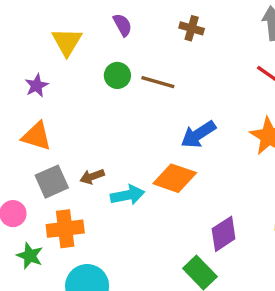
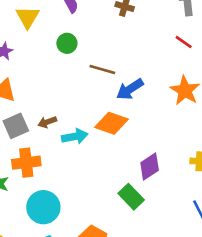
brown line: (158, 82) -> (102, 70), moved

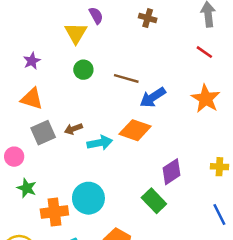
yellow triangle: (28, 17) -> (76, 33), moved
green circle: (67, 43) -> (83, 70), moved
orange cross: (26, 163) -> (54, 212), moved
cyan circle: (43, 207) -> (88, 198), moved

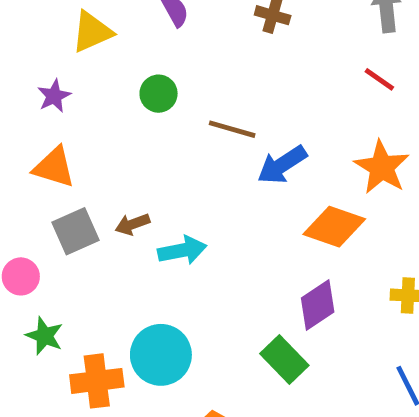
yellow triangle: (76, 33) -> (92, 32), moved, turned 35
green circle: (83, 70) -> (159, 94), moved
orange diamond: (135, 130) -> (334, 227), moved

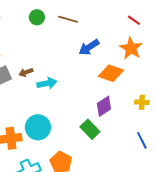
red line: (379, 79) -> (134, 20), moved
brown line: (232, 129) -> (68, 19), moved

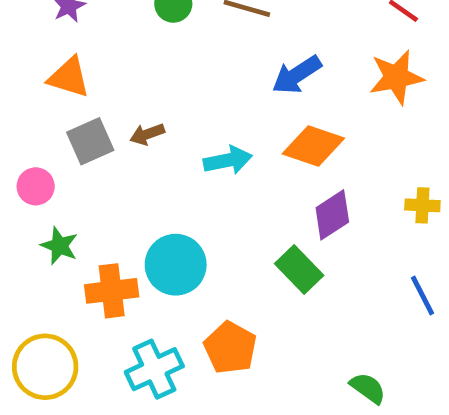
orange star: (131, 48) -> (396, 77), turned 30
orange diamond: (111, 73) -> (313, 146), moved
cyan arrow: (47, 83) -> (228, 160), moved

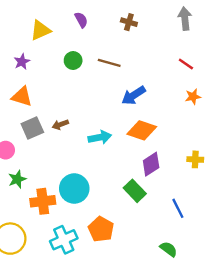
orange star: (396, 77) -> (193, 97), moved, size x0.6
green star: (59, 246) -> (17, 179), turned 30
blue line: (422, 296) -> (178, 208), moved

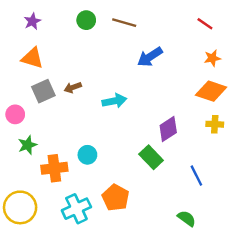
orange diamond: (142, 130) -> (211, 91), moved
cyan circle: (74, 189) -> (87, 155), size x0.6

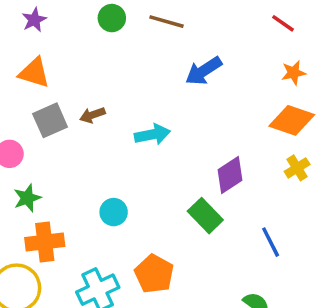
yellow cross: (215, 124) -> (297, 168), turned -35
orange cross: (54, 168) -> (45, 242), moved

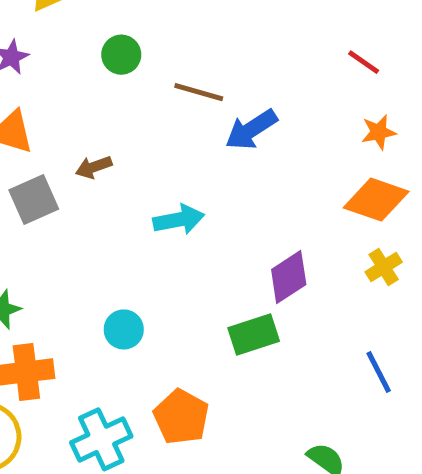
brown line: (167, 22) -> (199, 92), moved
brown arrow: (92, 115) -> (94, 167), moved
green rectangle: (205, 216) -> (254, 334), turned -64
blue line: (271, 242) -> (379, 372), moved

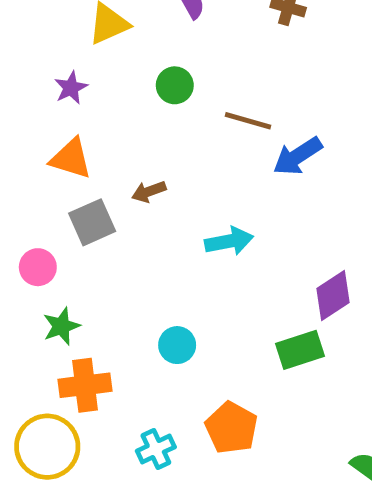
cyan cross: (101, 439) -> (156, 449), size x0.7

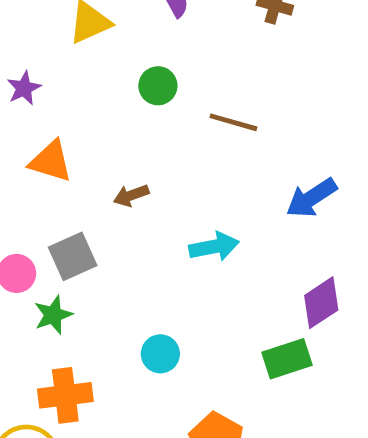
purple star: (71, 88) -> (24, 88), moved
blue arrow: (298, 156) -> (311, 198), moved
gray square: (92, 222) -> (73, 256), moved
green star: (61, 326) -> (53, 315), moved

